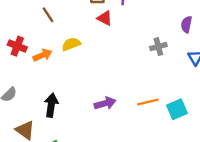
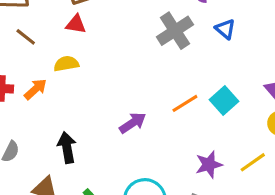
red triangle: (105, 18) -> (76, 24), moved
yellow semicircle: (71, 44) -> (66, 64), turned 30
gray cross: (158, 47) -> (175, 31), size x1.6

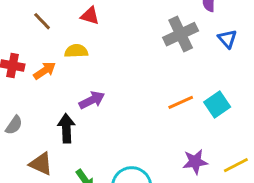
purple arrow: (133, 123) -> (92, 100), moved

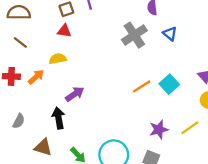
brown line: (42, 21) -> (20, 43), moved

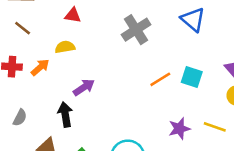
blue triangle: (170, 34) -> (193, 20), size x1.5
gray cross: (134, 35) -> (136, 30), moved
cyan square: (169, 84) -> (192, 77), turned -30
yellow line: (190, 128) -> (215, 127), turned 54

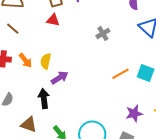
gray cross: (136, 30) -> (103, 33), size x0.6
yellow semicircle: (65, 47) -> (46, 61), moved, turned -70
orange arrow: (40, 67) -> (25, 60), turned 91

